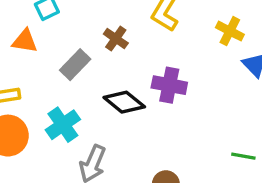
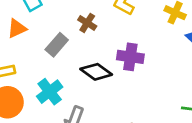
orange triangle: (25, 41) -> (17, 28), turned -30

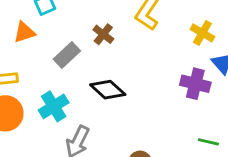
purple cross: (130, 57) -> (195, 84), moved

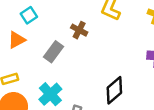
black diamond: (108, 90) -> (114, 90), moved, turned -72

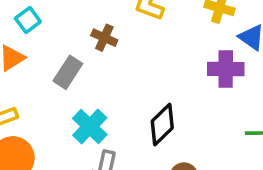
cyan cross: (50, 94) -> (90, 126), moved

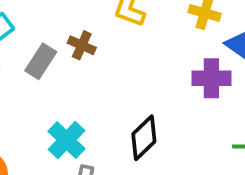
gray rectangle: (68, 72) -> (41, 61), moved

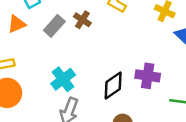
purple cross: (211, 78) -> (148, 76), moved

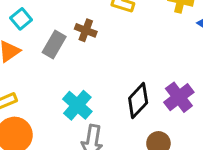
purple cross: (148, 76) -> (179, 97), moved, turned -35

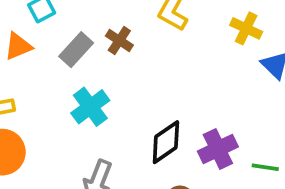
cyan cross: (77, 105) -> (90, 107), moved

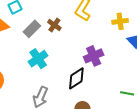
yellow cross: (246, 28) -> (120, 21), turned -35
purple cross: (218, 149) -> (94, 56), moved

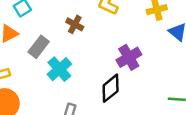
gray rectangle: (32, 29) -> (39, 47), moved

